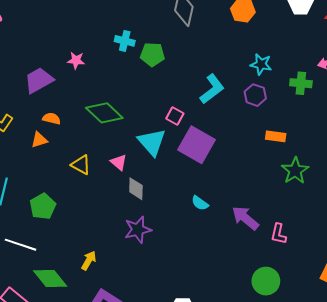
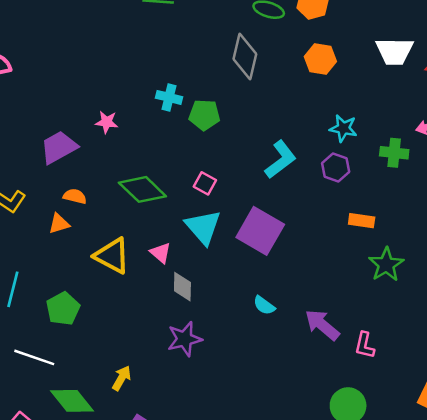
pink square: (175, 116) -> (205, 183), moved
yellow triangle: (81, 165) -> (112, 256), size x1.4

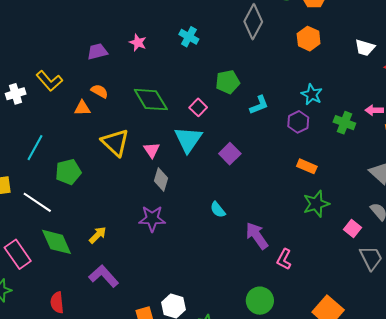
white trapezoid: (394, 51) -> (365, 48), size x0.7
green pentagon: (204, 115) -> (228, 82), moved, turned -30
purple trapezoid: (59, 147) -> (97, 52), size x0.7
cyan L-shape: (280, 160) -> (259, 105), size x0.7
purple square: (260, 231) -> (230, 154), size x0.6

